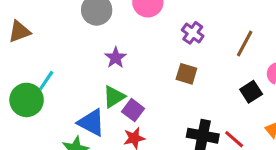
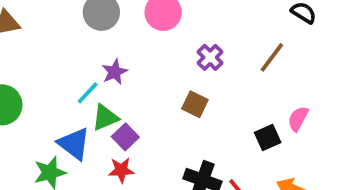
brown line: (245, 44) -> (272, 57), moved
cyan line: (46, 81) -> (88, 93), moved

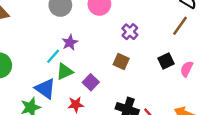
brown line: (272, 57) -> (180, 26), moved
purple square: (125, 137) -> (91, 82), moved
black square: (268, 137) -> (166, 61), moved

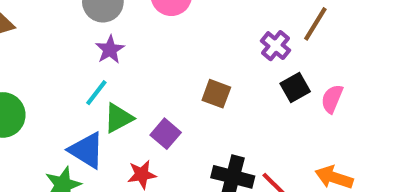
purple cross: (130, 32) -> (275, 46), moved
purple star: (70, 43) -> (110, 50), moved

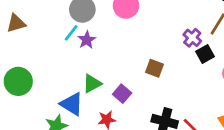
black square: (295, 87) -> (205, 54), moved
cyan line: (96, 93) -> (71, 33), moved

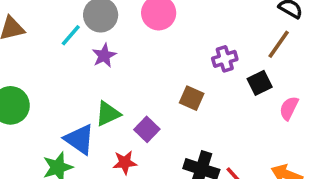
cyan line: (71, 33) -> (71, 35), moved
purple cross: (192, 38) -> (225, 59), moved, turned 30

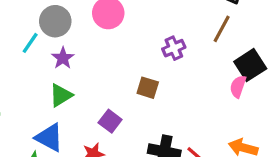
black square: (260, 83) -> (250, 65), moved, size x1.4
green triangle: (108, 114) -> (61, 95), moved

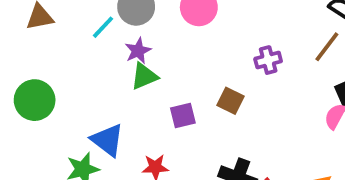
green triangle: (61, 95) -> (144, 76), moved
purple square: (110, 121) -> (183, 116), moved, turned 30

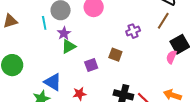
cyan line: (103, 27) -> (44, 23), turned -48

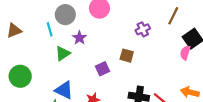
purple star: (64, 33) -> (79, 38), moved
green triangle: (69, 46) -> (63, 54), moved

